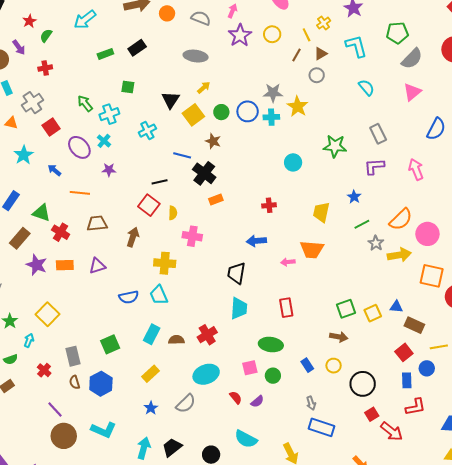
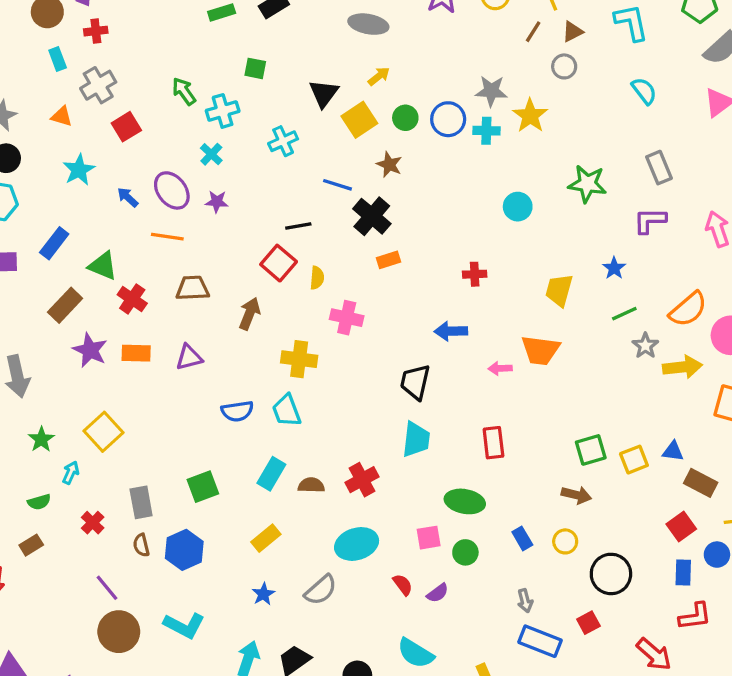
red cross: (45, 68) -> (96, 31), moved
purple ellipse: (79, 147) -> (172, 190), moved
red square: (372, 414) -> (588, 623), moved

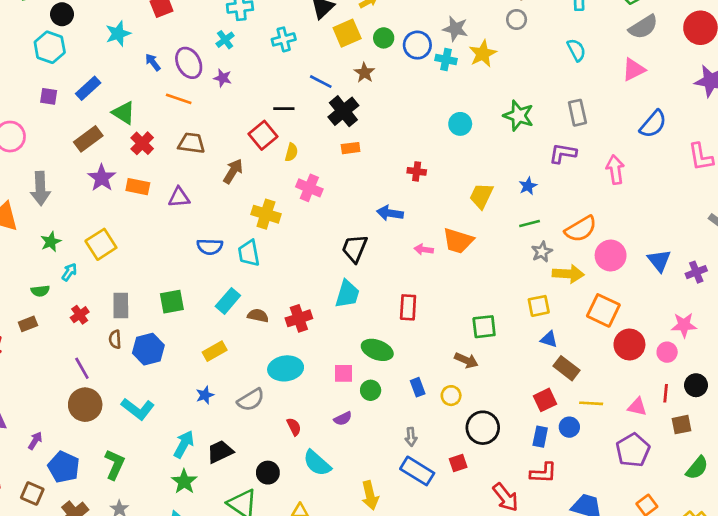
yellow square: (634, 460) -> (539, 306), moved
red semicircle: (403, 585) -> (294, 427), moved

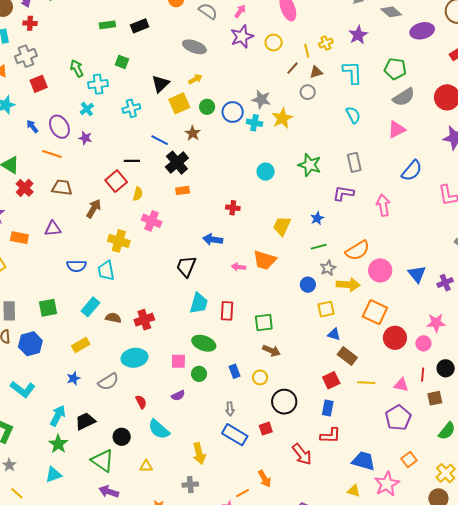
orange rectangle: (138, 187) -> (19, 238), moved
cyan trapezoid: (347, 294) -> (199, 303), moved
green square: (484, 327) -> (264, 322), moved
blue circle: (569, 427) -> (308, 285), moved

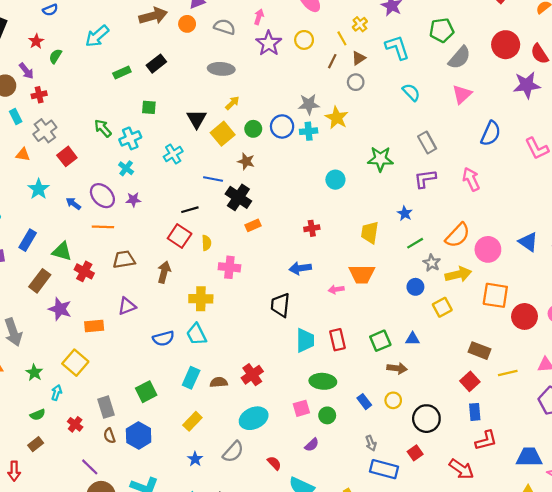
blue triangle: (334, 334) -> (413, 339), moved

